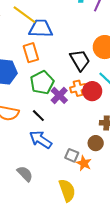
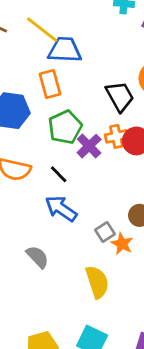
gray square: (72, 155) -> (105, 232), turned 32

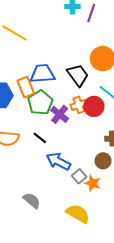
blue trapezoid: (65, 50) -> (42, 74), moved
orange rectangle: (50, 84) -> (26, 87), moved
blue arrow: (61, 209) -> (58, 161), moved
yellow semicircle: (97, 282) -> (78, 214), turned -35

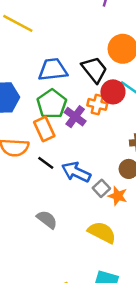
orange rectangle: (26, 87) -> (44, 129), moved
orange cross: (79, 105) -> (97, 104), turned 35
red circle: (94, 106) -> (113, 92), moved
black line: (40, 138) -> (46, 163), moved

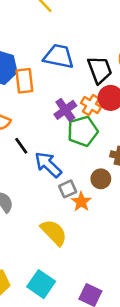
green pentagon: (52, 104) -> (83, 131), moved
orange rectangle: (44, 129) -> (24, 81), moved

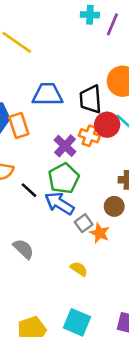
black trapezoid: (100, 70) -> (91, 99), turned -152
green pentagon: (83, 131) -> (64, 178), moved
yellow semicircle: (54, 232) -> (79, 269), size x0.6

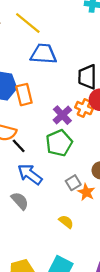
blue trapezoid: (47, 94) -> (43, 54), moved
black line: (29, 190) -> (19, 146), moved
blue arrow: (59, 203) -> (30, 174), moved

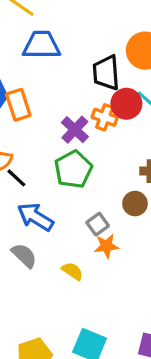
orange star: (86, 192) -> (106, 246), moved, turned -30
yellow semicircle: (66, 222) -> (72, 271), moved

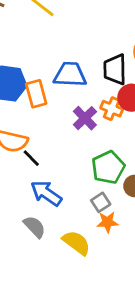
blue trapezoid: (41, 45) -> (70, 75), moved
green pentagon: (73, 169) -> (108, 167), moved
yellow semicircle: (72, 271) -> (76, 243), size x1.5

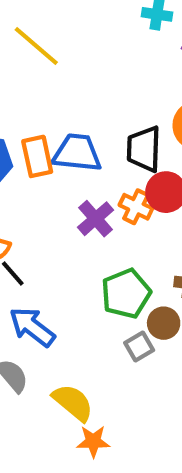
orange rectangle: (36, 94) -> (37, 156), moved
gray square: (101, 202) -> (139, 347), moved
orange star: (107, 222) -> (93, 441), moved

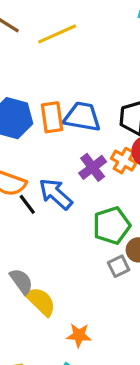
yellow line: (36, 46) -> (57, 34), turned -69
blue arrow: (32, 327) -> (56, 194), moved
yellow semicircle: (73, 403) -> (41, 301), moved

